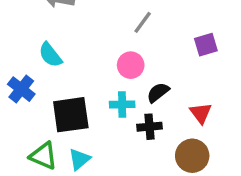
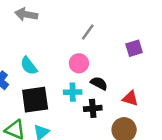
cyan semicircle: (50, 55) -> (29, 66), moved
black semicircle: (158, 92) -> (99, 83), turned 66
red triangle: (201, 113) -> (130, 98), turned -36

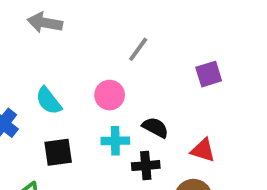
pink circle: (79, 63) -> (110, 95), moved
black square: (35, 100) -> (58, 152), size x0.7

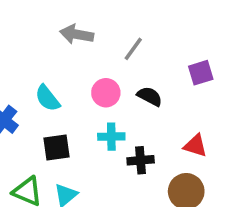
gray arrow: (45, 23) -> (77, 34), moved
black semicircle: (155, 127) -> (150, 96), moved

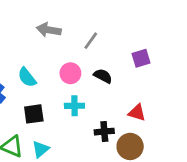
black cross: (141, 160) -> (104, 132), moved

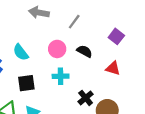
purple square: (141, 58) -> (116, 36), turned -35
red triangle: (137, 113) -> (113, 68), moved
black cross: (104, 132) -> (86, 98), turned -35

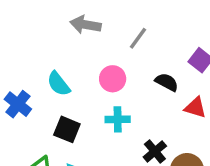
black semicircle: (84, 51) -> (167, 82), moved
black square: (26, 83) -> (67, 129), turned 30

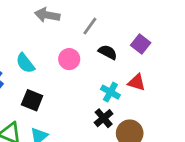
black semicircle: (167, 82) -> (108, 52), moved
cyan cross: (118, 119) -> (110, 92), moved, turned 30

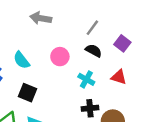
gray line: (90, 26) -> (92, 28), moved
cyan cross: (110, 92) -> (86, 79), moved
black cross: (104, 118) -> (90, 108), turned 35

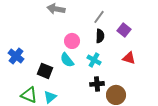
black semicircle: (94, 51) -> (100, 36), turned 64
cyan semicircle: (21, 60) -> (67, 60), moved
red triangle: (119, 77) -> (129, 58), moved

